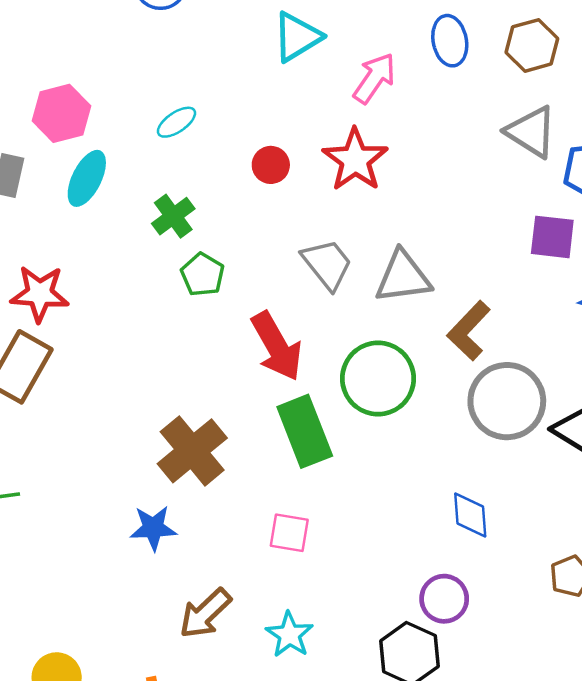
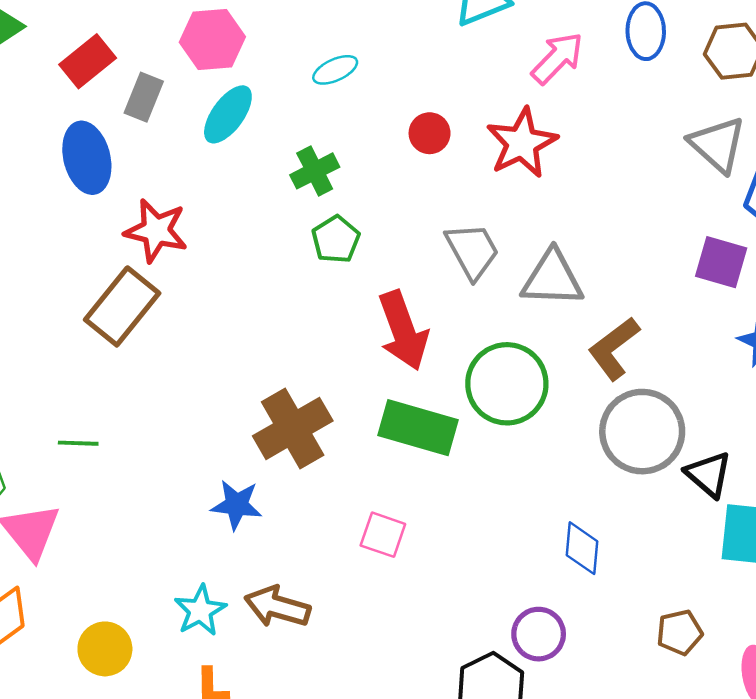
green rectangle: (305, 431) -> (418, 428), turned -62
brown arrow: (205, 613) -> (277, 607), turned 50
cyan star: (289, 635) -> (200, 610), moved

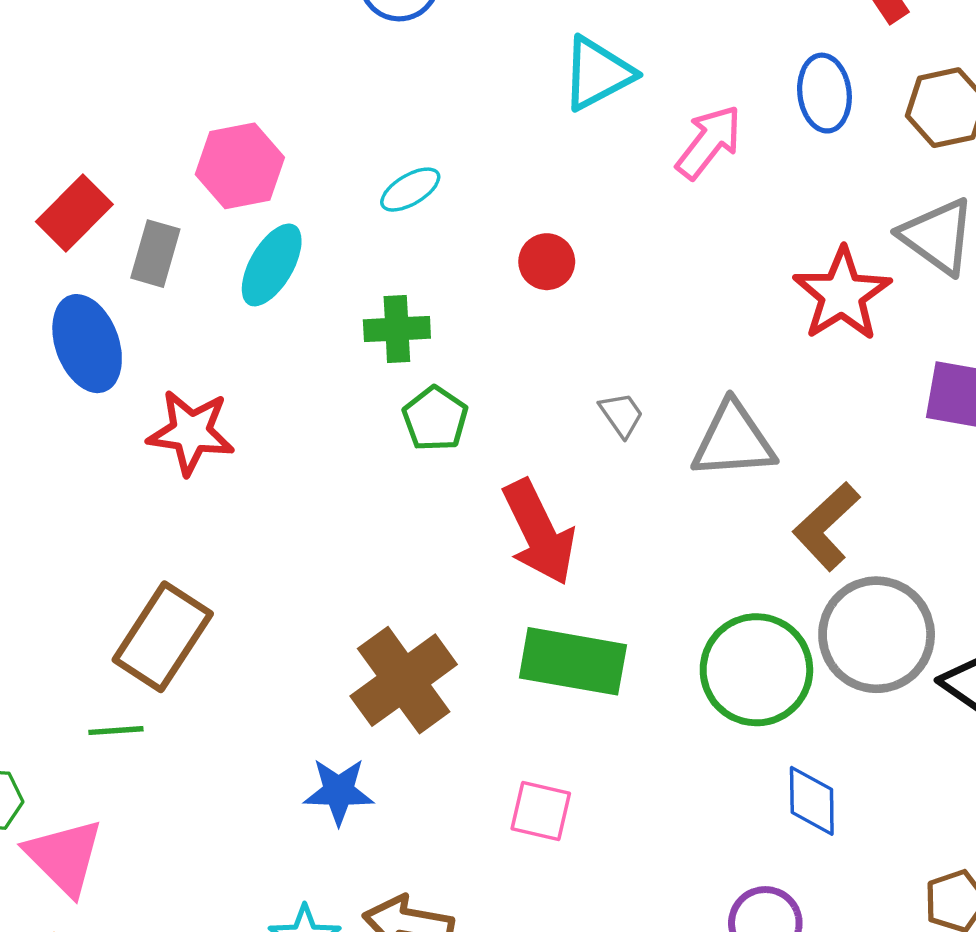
red star: (522, 143) -> (842, 294), moved
green cross: (315, 171) -> (397, 329), turned 30
gray trapezoid: (472, 251) -> (621, 415), size x0.6
brown rectangle: (122, 306) -> (163, 637), moved
green circle: (507, 384) -> (756, 670), moved

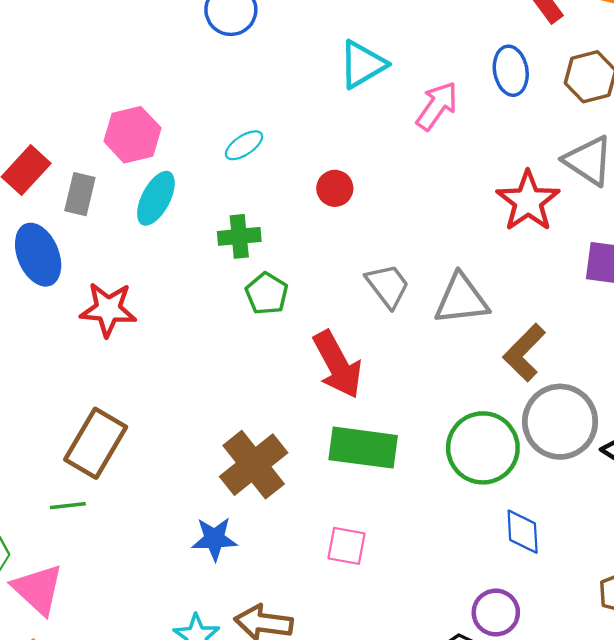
gray trapezoid: (621, 415) -> (388, 286), size x1.5

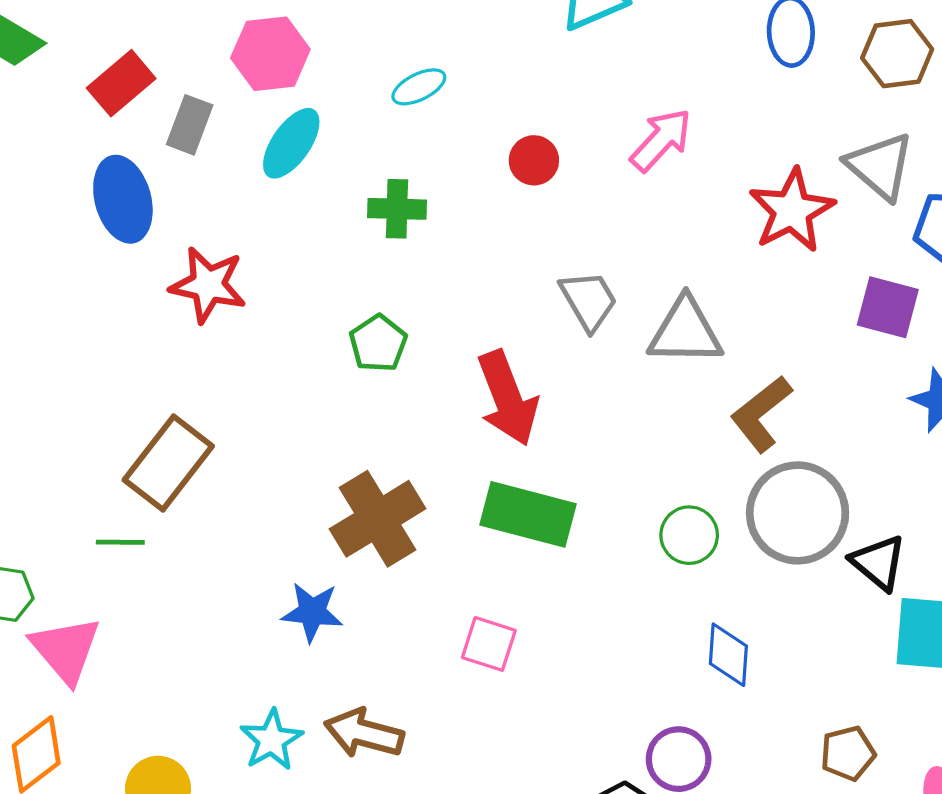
pink arrow: (437, 106) -> (661, 140), moved
green pentagon: (267, 294) -> (378, 343), moved
green circle: (483, 448) -> (689, 535), size x0.6

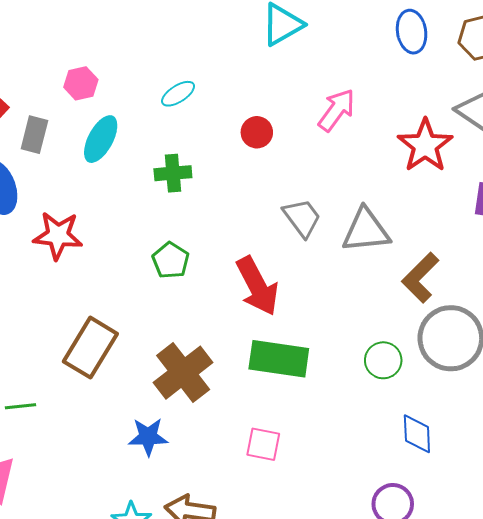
pink hexagon: (270, 54) -> (81, 83), size x0.7
brown rectangle: (168, 463) -> (90, 348), moved

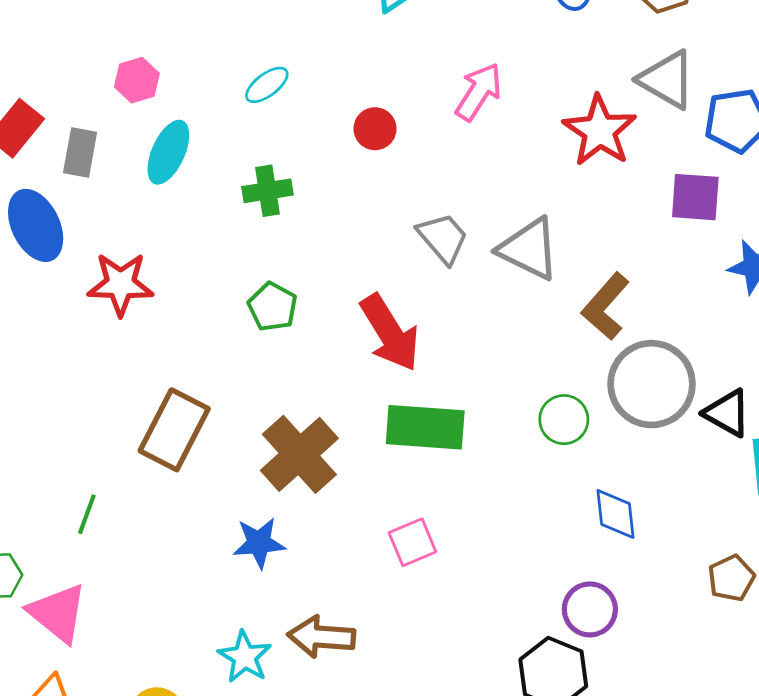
gray triangle: (366, 230) -> (529, 249), turned 36
green line: (21, 406) -> (87, 514), turned -60
pink square: (263, 444) -> (412, 542), turned -30

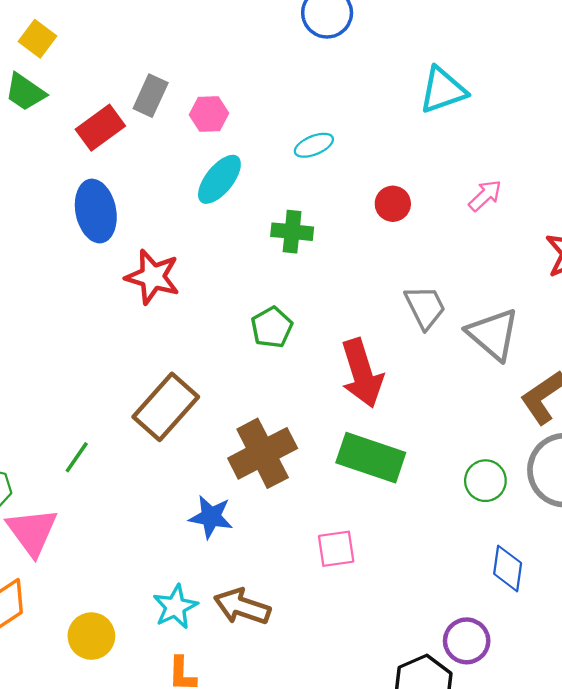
pink arrow: (479, 92) -> (485, 196), size x0.7
gray rectangle: (80, 152) -> (151, 96), moved

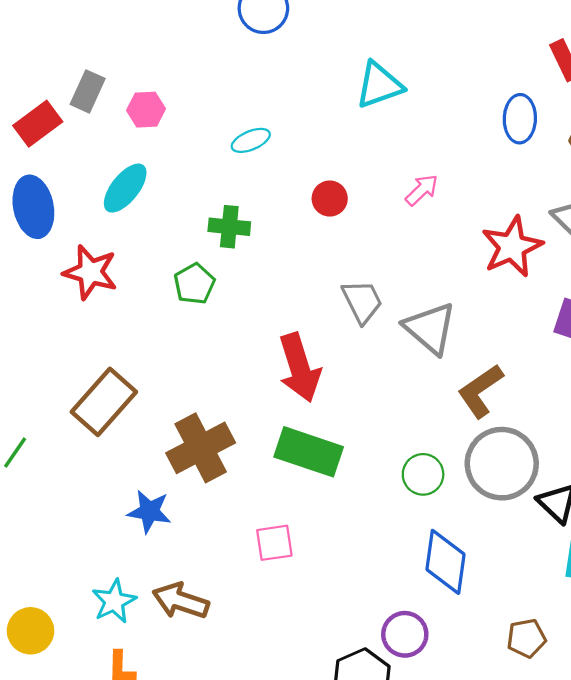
cyan ellipse: (219, 179) -> (125, 188), moved
green pentagon: (272, 327) -> (194, 284), moved
blue diamond: (508, 568) -> (445, 562), size x1.4

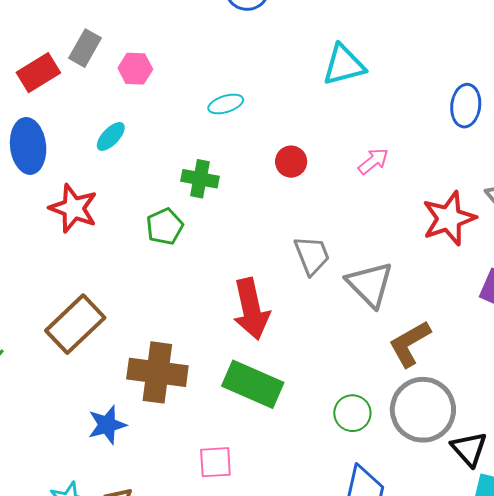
cyan ellipse: (125, 188) -> (111, 136), size x0.7
brown cross: (201, 448) -> (157, 372), turned 30
blue star: (149, 512) -> (107, 425), turned -30

